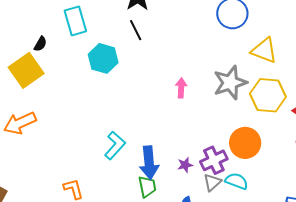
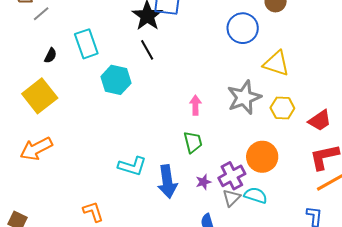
black semicircle: (40, 44) -> (50, 55), moved
yellow hexagon: (268, 95) -> (282, 108), size x0.7
cyan L-shape: (115, 145) -> (132, 166), turned 68
green trapezoid: (147, 187) -> (193, 142), moved

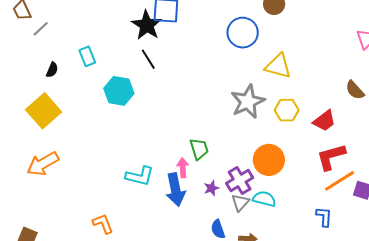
cyan rectangle: (86, 44) -> (87, 56), size x0.7
pink arrow: (195, 105) -> (183, 168), moved

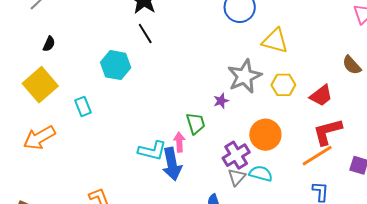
cyan rectangle: (87, 56) -> (83, 106), moved
cyan L-shape: (140, 176) -> (152, 151), moved
orange line: (340, 181) -> (317, 156), moved
purple star: (211, 188) -> (221, 101), moved

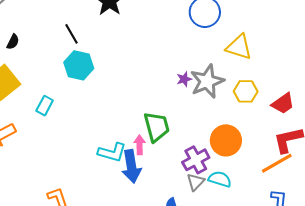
black line: (145, 34) -> (71, 34), moved
purple star: (221, 101) -> (184, 79), moved
cyan rectangle: (83, 106) -> (45, 106), turned 48
green trapezoid: (196, 123) -> (157, 127), size x1.4

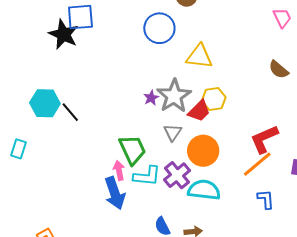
black line: (71, 34) -> (70, 112), moved
red trapezoid: (283, 103) -> (199, 111), moved
cyan L-shape: (112, 152) -> (147, 176), moved
cyan semicircle: (220, 179) -> (204, 190), size x1.4
gray triangle: (196, 182) -> (173, 132), moved

